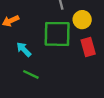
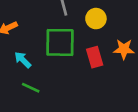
yellow circle: (82, 20) -> (96, 19), moved

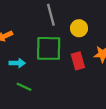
cyan arrow: (23, 60) -> (17, 63), turned 136

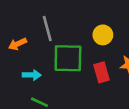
gray line: (51, 15) -> (47, 28), moved

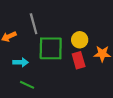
yellow circle: (103, 35) -> (80, 40), moved

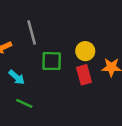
green square: (51, 48) -> (52, 61), size x0.7
cyan arrow: (21, 62) -> (17, 77), turned 40

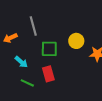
red rectangle: (84, 75) -> (48, 74), moved

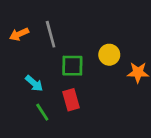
orange arrow: (10, 38) -> (19, 34), moved
green line: (27, 83) -> (42, 112), turned 32

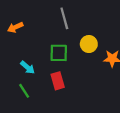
gray line: (51, 34) -> (64, 18), moved
green line: (42, 112) -> (24, 91), moved

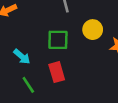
green line: (24, 91) -> (28, 85), moved

